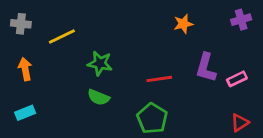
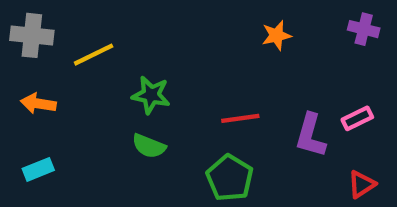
purple cross: (241, 20) -> (364, 29), turned 30
gray cross: (21, 24) -> (32, 35), size x1.4
purple L-shape: (206, 68) -> (311, 135), moved
orange arrow: (25, 69) -> (38, 104), turned -70

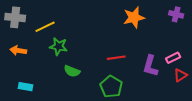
orange star: (276, 35) -> (134, 17), size x1.5
green star: (151, 95) -> (58, 46), moved
cyan rectangle: (38, 169) -> (25, 87), moved, turned 32
red triangle: (362, 184) -> (180, 75), moved

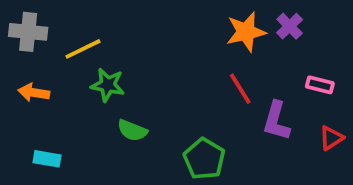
purple cross: (176, 14) -> (290, 26), moved, turned 32
red line: (116, 58) -> (240, 89), moved, turned 66
pink rectangle: (173, 58) -> (320, 85), moved, turned 40

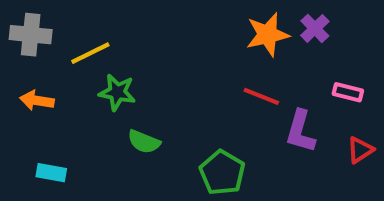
red line: (240, 89) -> (261, 96), turned -36

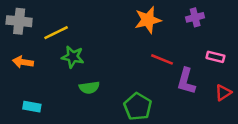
purple cross: (315, 28) -> (195, 17), turned 30
orange star: (268, 35) -> (148, 20), moved
green semicircle: (144, 142) -> (89, 88), turned -30

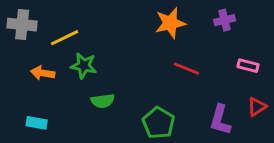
orange arrow: (23, 62) -> (43, 73), moved
purple L-shape: (186, 81) -> (220, 120), moved

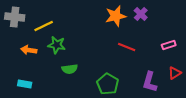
purple cross: (225, 20) -> (141, 14), moved, turned -32
pink rectangle: (248, 66) -> (169, 45), turned -32

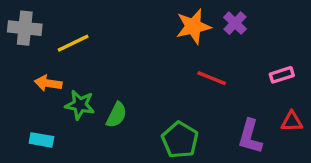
green star: (57, 45) -> (80, 105), moved
green semicircle: (70, 69) -> (117, 115), turned -56
red triangle: (175, 73) -> (292, 122), turned 32

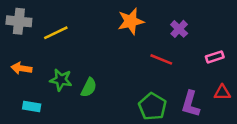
purple cross: (235, 23) -> (179, 29), moved
orange star: (193, 26) -> (131, 21), moved
orange arrow: (48, 83) -> (21, 68), moved
green pentagon: (180, 140) -> (152, 106), moved

